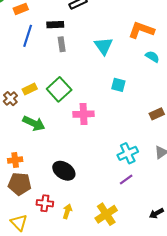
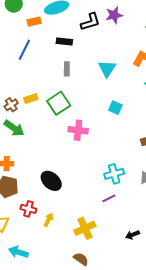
blue line: (28, 36) -> (24, 50), moved
gray rectangle: (62, 44) -> (67, 69), moved
green arrow: (34, 123) -> (14, 128), moved

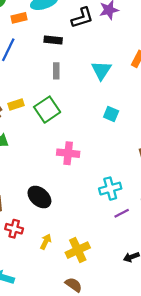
pink cross: (78, 130) -> (68, 153), moved
purple line: (109, 198) -> (122, 213), moved
yellow arrow: (49, 220) -> (46, 242), moved

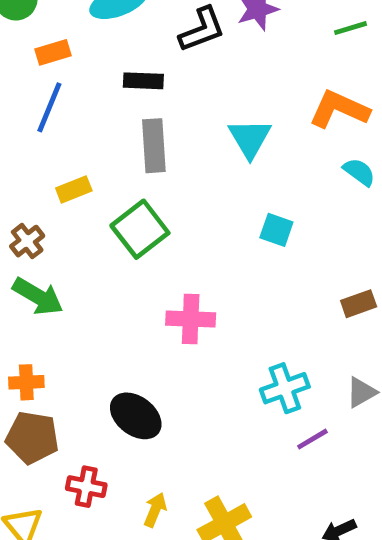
orange rectangle: (19, 18) -> (53, 52), moved
gray rectangle: (56, 71) -> (154, 146), size x1.5
yellow rectangle: (16, 105) -> (74, 189), moved

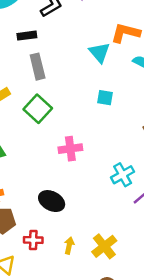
cyan triangle: (250, 138) -> (99, 52), moved

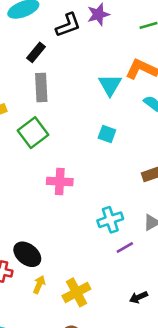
black rectangle: (27, 36) -> (36, 52), turned -54
black ellipse: (52, 201) -> (27, 254), moved

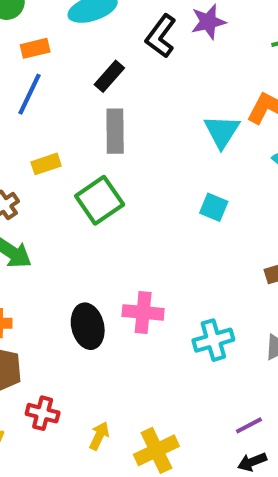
black L-shape: (68, 25) -> (161, 36), turned 144
pink cross: (60, 182) -> (143, 312), moved
purple line: (125, 247) -> (249, 425), moved
black ellipse: (27, 254) -> (88, 326), moved, turned 36

